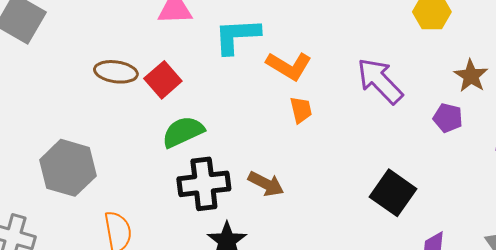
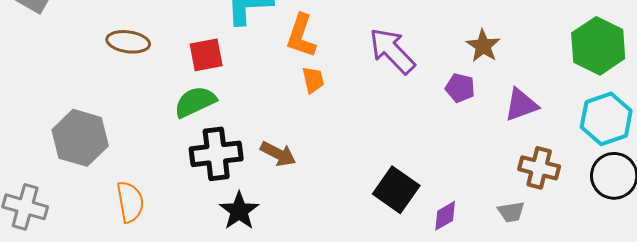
orange L-shape: (289, 66) -> (301, 36), turned 78
red square: (163, 80) -> (206, 55), moved, turned 30
black square: (393, 193) -> (396, 190), moved

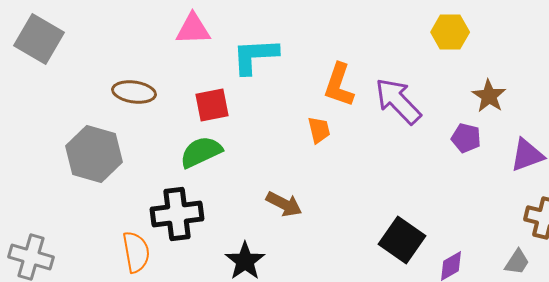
orange L-shape: (301, 36) -> (339, 85), moved
gray hexagon: (80, 138) -> (94, 154), moved
black cross: (216, 154) -> (177, 214), moved
gray trapezoid: (511, 212) -> (517, 262), turned -48

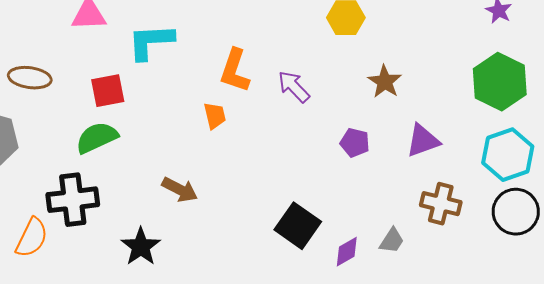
purple arrow: (398, 101) -> (294, 87), size x0.7
purple pentagon: (466, 138) -> (355, 143), moved
orange semicircle: (136, 252) -> (32, 238), turned 36
gray trapezoid: (517, 262) -> (392, 241), moved

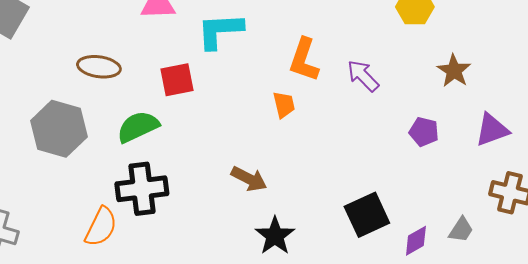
green semicircle: (97, 138) -> (138, 127), moved
black square: (298, 226) -> (367, 215), turned 30
black star: (141, 247) -> (275, 236), moved

